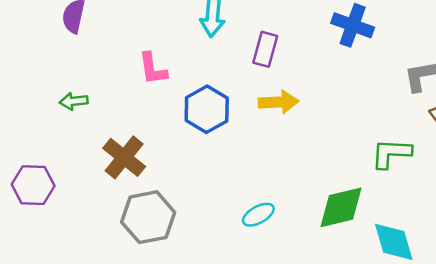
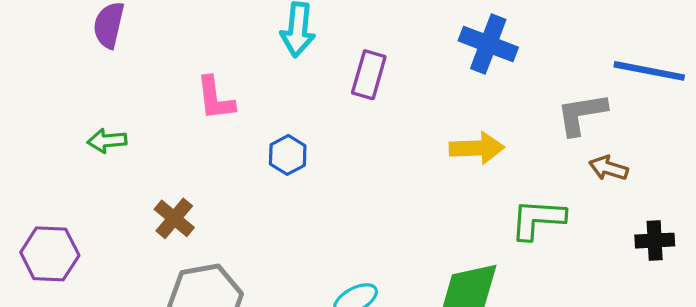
yellow arrow: (279, 102) -> (477, 148), moved
blue hexagon: (207, 109) -> (288, 155), size x0.6
brown cross: (124, 157) -> (174, 218), size x0.7

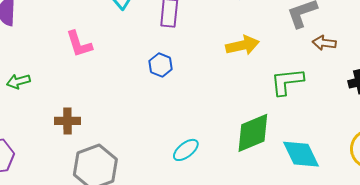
blue hexagon: (288, 155) -> (161, 65), moved
brown cross: (174, 218) -> (67, 121), turned -30

